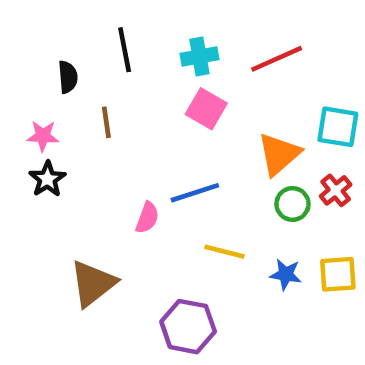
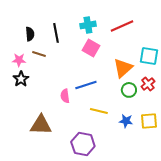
black line: (125, 50) -> (56, 33), moved
brown line: (106, 122) -> (39, 54), moved, turned -64
pink semicircle: (147, 218) -> (65, 96), turned 152
brown triangle: (93, 283) -> (41, 125), turned 40

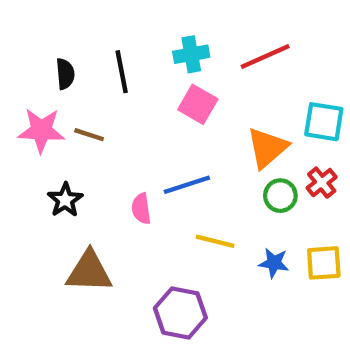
brown line: (39, 54) -> (89, 135), moved
pink star: (19, 60) -> (41, 130), size x1.5
black star: (21, 79) -> (65, 200), moved

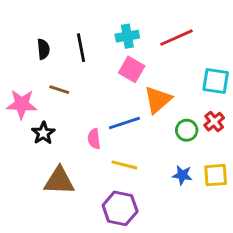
pink star: (41, 130) -> (22, 104), moved
orange triangle: (267, 148) -> (158, 100), moved
yellow line: (215, 241) -> (124, 165), moved

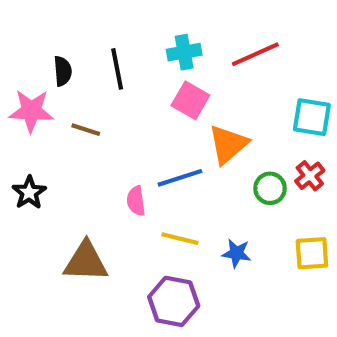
pink star: (22, 104) -> (31, 111), moved
black star: (43, 133) -> (29, 193), moved
blue star: (182, 175) -> (237, 253), moved

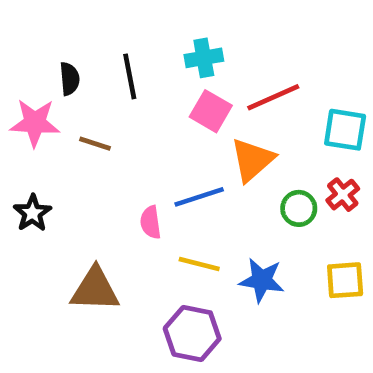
red line: (255, 54) -> (273, 97), moved
blue star: (237, 253) -> (262, 280), size x1.4

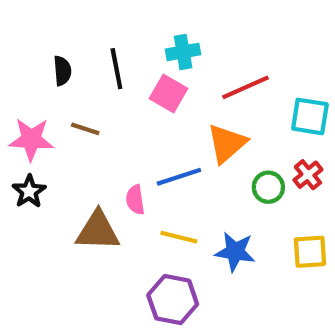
pink square: (211, 111) -> (168, 94), moved
pink star: (35, 123) -> (31, 139), moved
brown triangle: (95, 289) -> (98, 231), moved

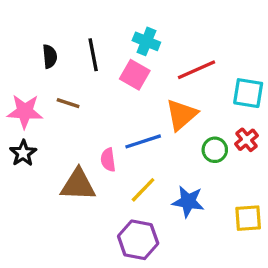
cyan cross: (183, 52) -> (146, 41), turned 32
yellow line: (179, 237) -> (143, 190), turned -60
yellow square: (310, 252) -> (248, 218), moved

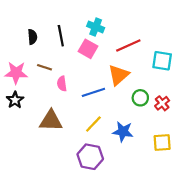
red cross: (246, 140) -> (162, 103), moved
pink semicircle: (108, 160) -> (62, 84), moved

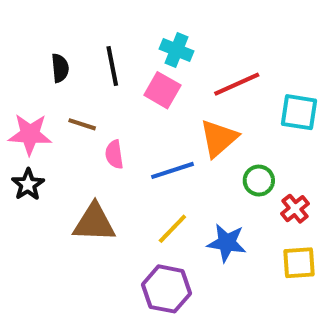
red cross: (162, 103) -> (295, 209), moved

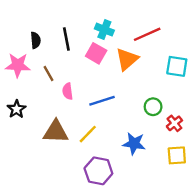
red line: (237, 84) -> (147, 34), moved
brown line: (82, 124) -> (49, 73), turned 42
pink star: (30, 134) -> (18, 65), moved
orange triangle: (219, 138) -> (127, 59), moved
yellow line: (172, 229) -> (88, 134), moved

